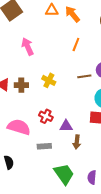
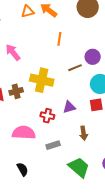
yellow cross: (49, 80) -> (42, 80), size x1.6
purple triangle: (66, 126) -> (69, 107), moved

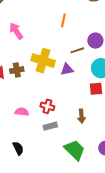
purple triangle: (69, 107) -> (67, 69), moved
red cross: (47, 116) -> (47, 106), moved
pink semicircle: (24, 133) -> (22, 112), size x0.6

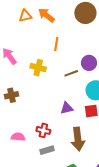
yellow cross: (43, 61) -> (38, 68), moved, size x0.7
purple triangle: (67, 69) -> (67, 108), moved
brown arrow: (81, 116) -> (78, 139), size x1.6

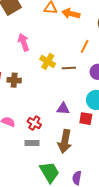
orange arrow: (46, 15) -> (71, 14), turned -42
orange line: (56, 44) -> (85, 46), moved
brown line: (71, 73) -> (69, 68), moved

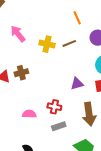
orange line: (85, 46) -> (77, 18), turned -32

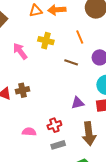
brown line: (69, 43) -> (71, 62), turned 40
yellow cross: (47, 44) -> (46, 41), moved
red cross: (54, 107) -> (54, 125), turned -32

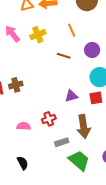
yellow cross: (46, 41) -> (38, 35), turned -35
pink arrow: (20, 51) -> (12, 34), moved
gray rectangle: (58, 145) -> (62, 142), moved

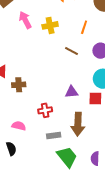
orange line: (72, 30) -> (84, 27), turned 32
brown cross: (16, 85) -> (19, 85), moved
pink semicircle: (24, 126) -> (19, 126), moved

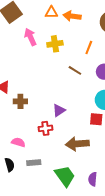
purple triangle: (72, 92) -> (59, 110), moved, turned -32
brown arrow: (78, 124) -> (77, 144), turned 80
gray rectangle: (54, 136) -> (34, 163), moved

